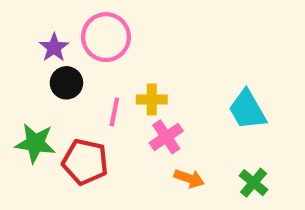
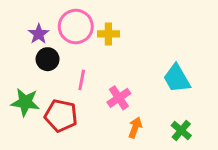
yellow cross: (152, 99) -> (108, 34), moved
orange arrow: (189, 178) -> (135, 127), turned -90

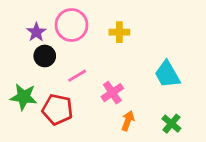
yellow cross: (108, 34) -> (119, 32), moved
pink line: (82, 80) -> (77, 76), turned 48

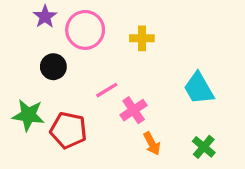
purple star: (36, 32) -> (45, 17), moved
pink line: (77, 76) -> (107, 90), moved
orange arrow: (128, 121) -> (152, 144), turned 132

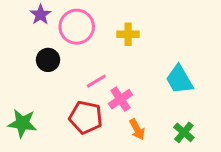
green star: (28, 115) -> (22, 123), moved
red pentagon: (68, 130) -> (86, 117), moved

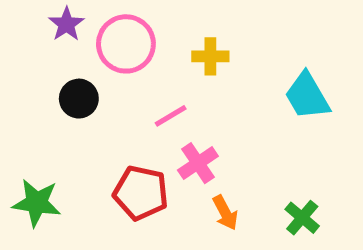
cyan trapezoid: (179, 80) -> (307, 96), moved
pink line: (96, 81) -> (171, 116), moved

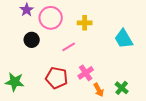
pink cross: (198, 163) -> (86, 73), moved
orange arrow: (225, 213) -> (99, 90), moved

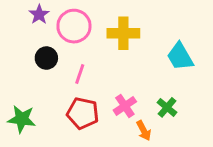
yellow cross: (85, 23) -> (123, 33), size x1.5
pink line: (69, 47) -> (80, 74), moved, turned -40
green cross: (122, 88) -> (167, 107), moved

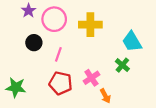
green cross: (167, 107) -> (122, 65), moved

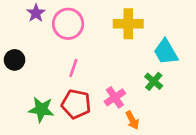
yellow cross: (90, 25) -> (128, 24), moved
black circle: (34, 43) -> (15, 60), moved
green star: (16, 87) -> (41, 109), moved

